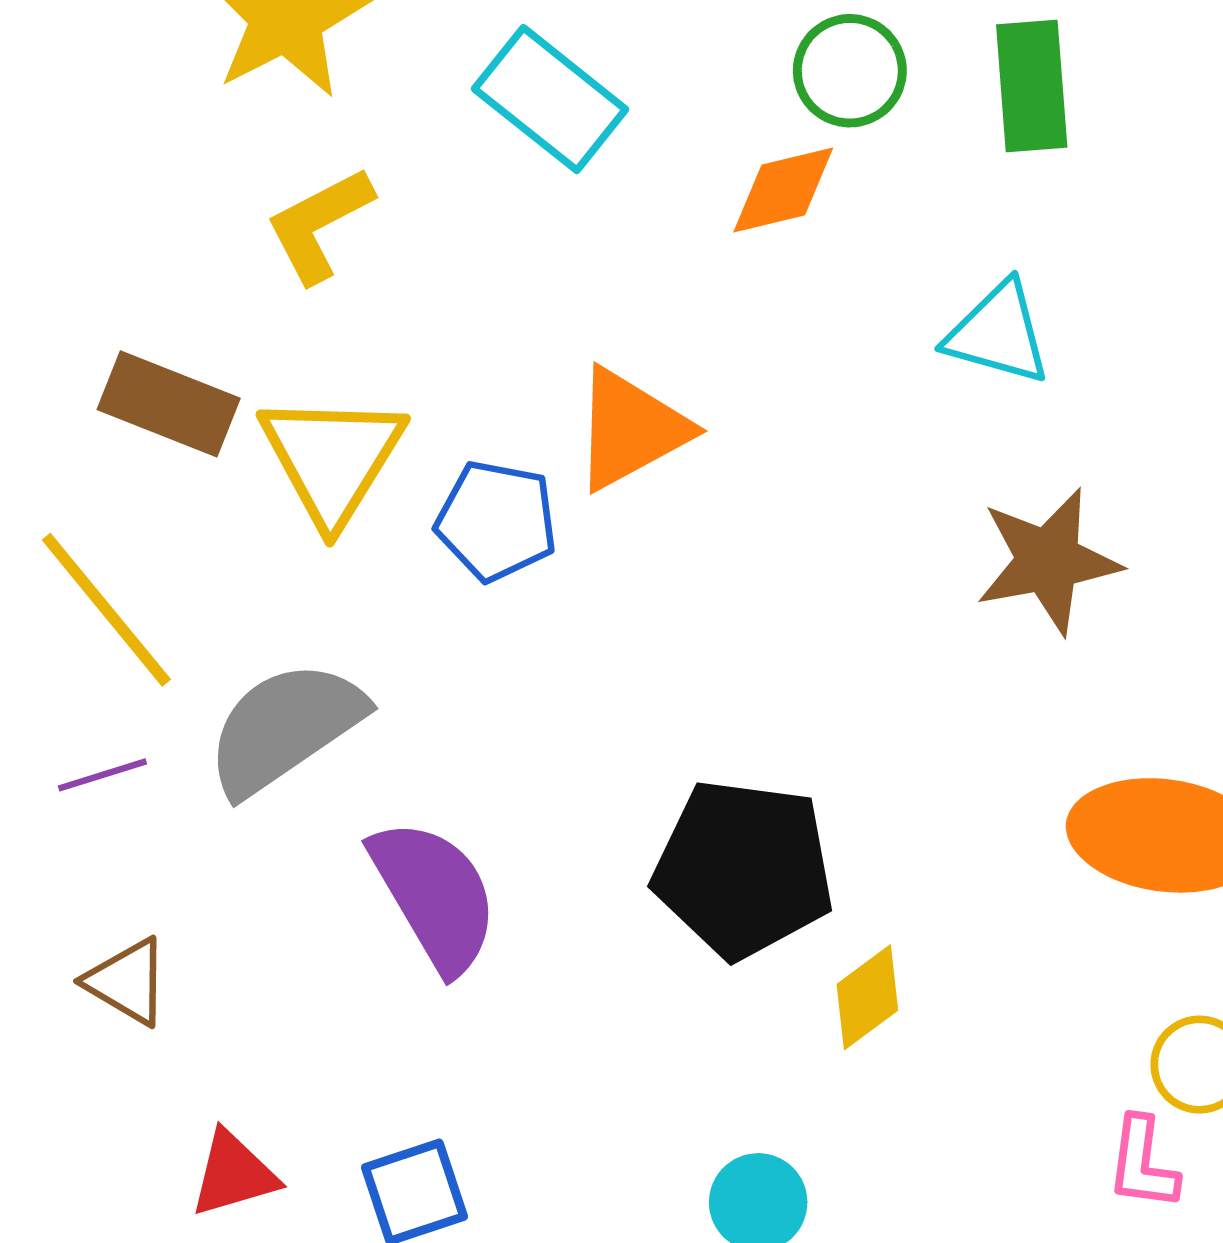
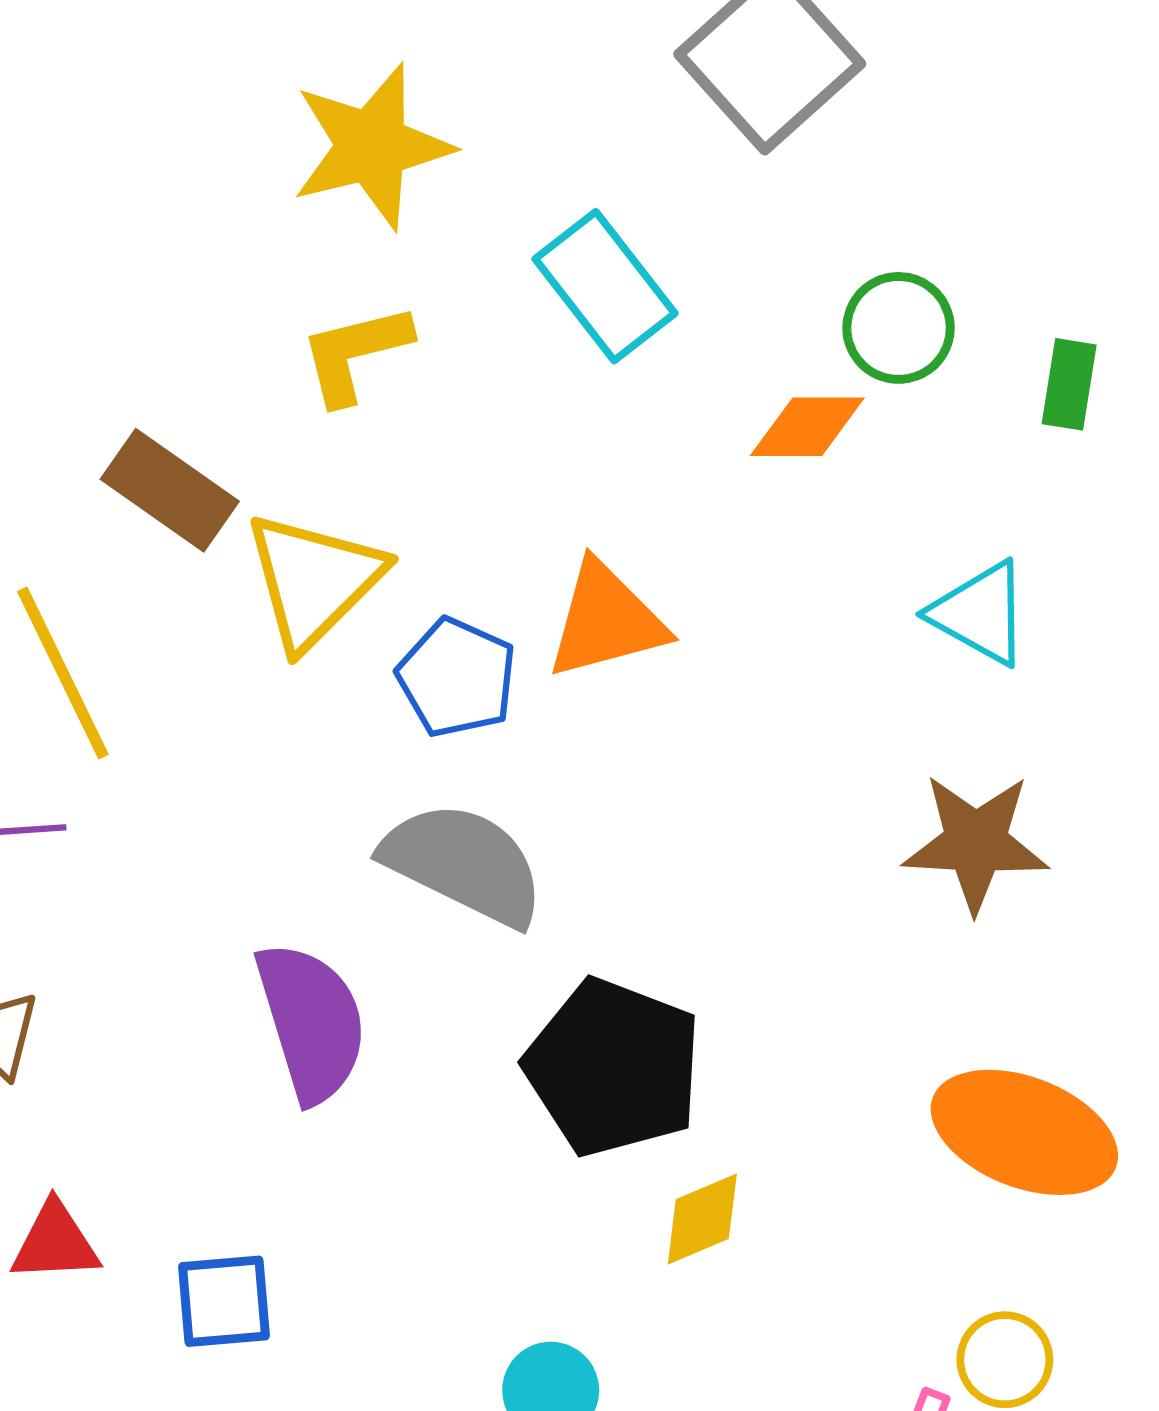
green rectangle: (1032, 86) -> (1069, 384), size x0.7
gray semicircle: (285, 728) -> (464, 864), moved, turned 47

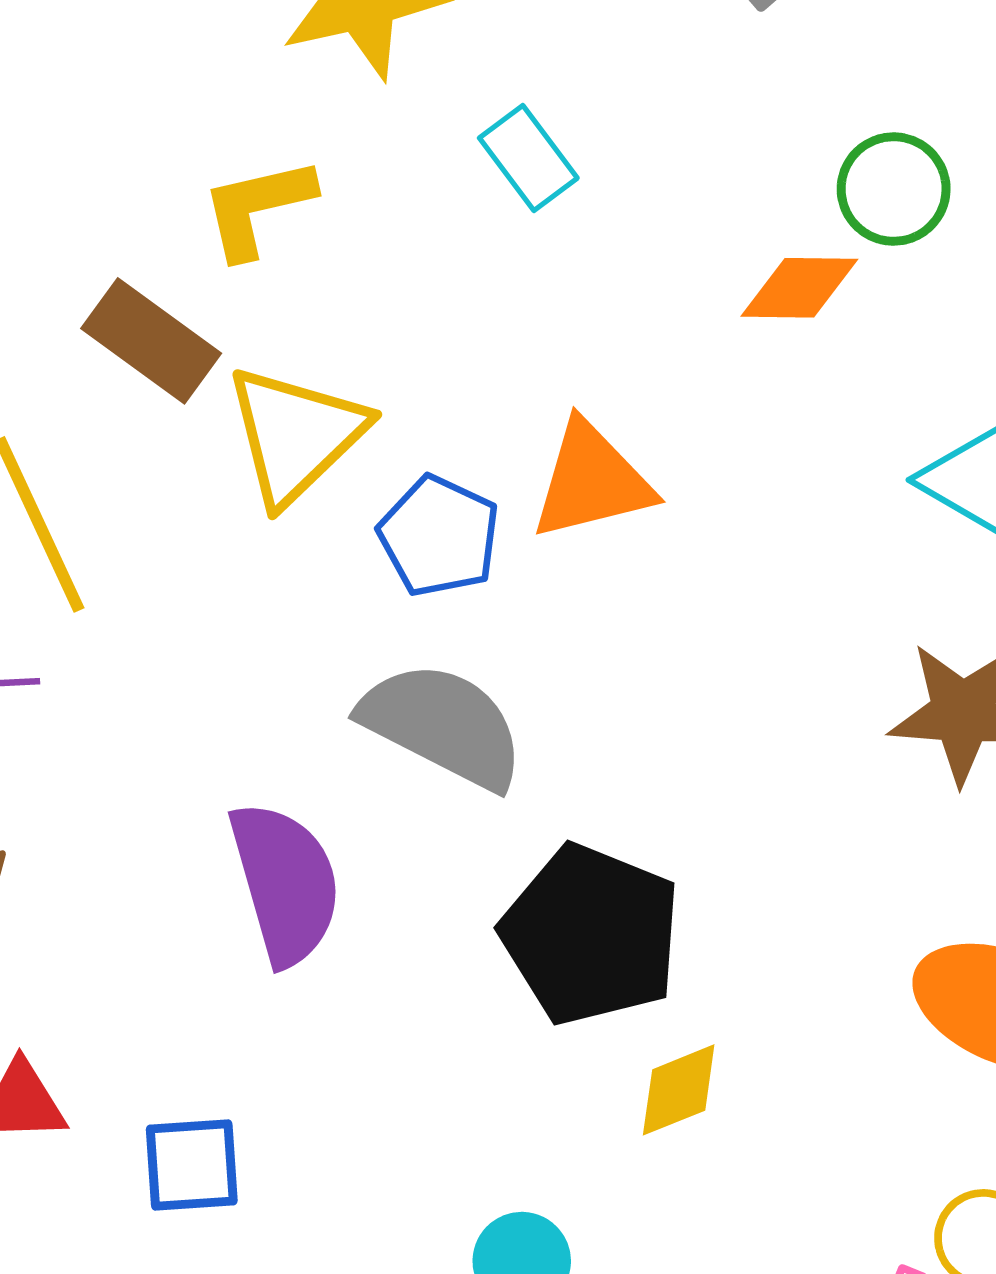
cyan rectangle: (605, 286) -> (528, 158), moved, size x0.7
yellow L-shape: (355, 353) -> (257, 207), moved

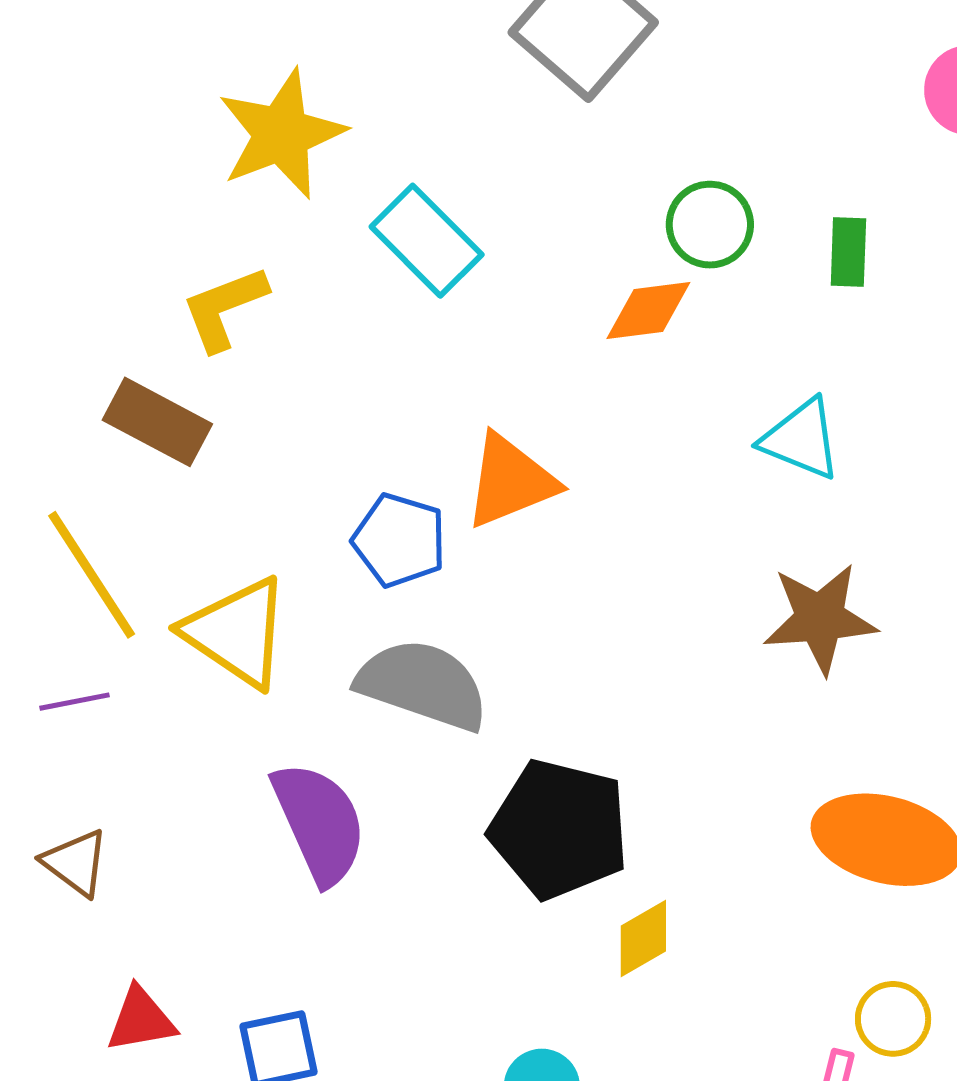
cyan rectangle: (528, 158) -> (427, 241), size x1.4
yellow triangle: (296, 435) -> (237, 632), moved, turned -34

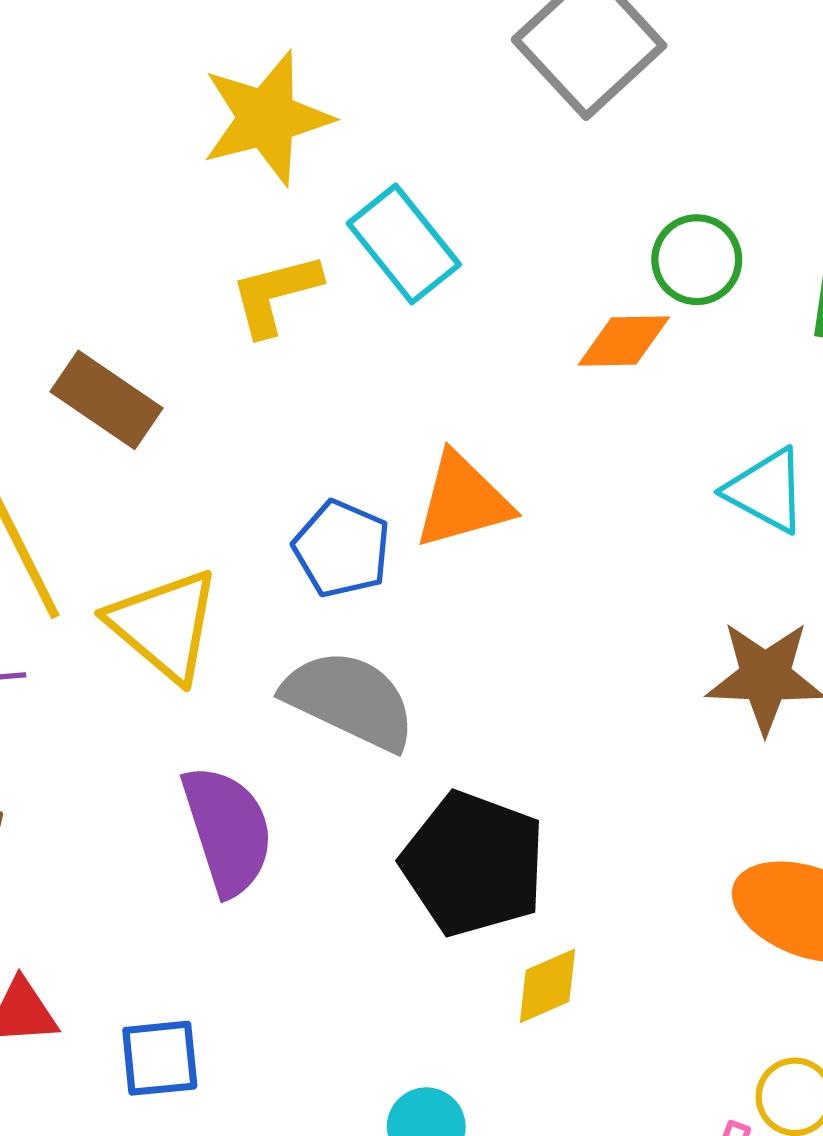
yellow L-shape: (224, 308) -> (275, 294), moved

